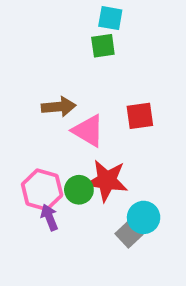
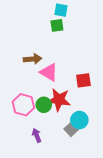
red square: (140, 116) -> (83, 80), moved
purple arrow: (49, 217) -> (37, 135), moved

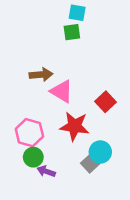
red square: (83, 80) -> (105, 102), turned -35
green circle: (44, 105) -> (33, 157), moved
purple arrow: (37, 135) -> (46, 171), turned -48

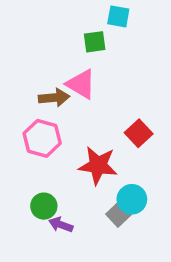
cyan square: (77, 13) -> (118, 16), moved
pink triangle: (62, 91) -> (81, 84), moved
pink hexagon: (29, 133) -> (42, 138), moved

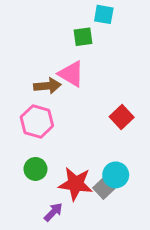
red star: (98, 165) -> (76, 184), moved
green circle: (44, 206) -> (35, 169), moved
purple arrow: (61, 225) -> (53, 212), moved, turned 114

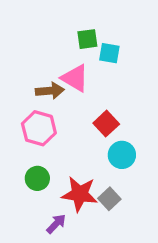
cyan square: (104, 14) -> (109, 53), moved
red square: (122, 117) -> (106, 124), moved
cyan circle: (116, 175) -> (122, 155), moved

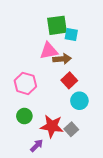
green square: (87, 39) -> (57, 25), size x1.5
pink triangle: (75, 78) -> (49, 51), turned -42
brown arrow: (50, 91) -> (62, 59), moved

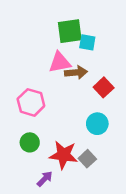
red square: (69, 80) -> (104, 87), moved

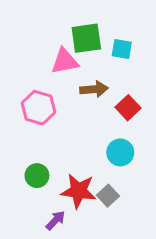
cyan square: (87, 42) -> (122, 49), moved
pink triangle: (60, 62) -> (65, 61), moved
pink hexagon: (31, 102) -> (38, 108), moved

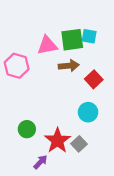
green square: (86, 38) -> (72, 40), moved
pink hexagon: (38, 108) -> (17, 66), moved
red star: (79, 191) -> (57, 140), turned 30

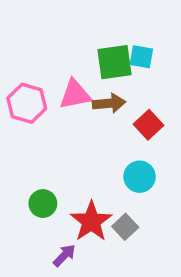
pink triangle: (47, 45) -> (75, 94), moved

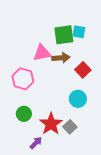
pink hexagon: (27, 103) -> (23, 79), moved

